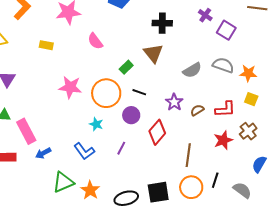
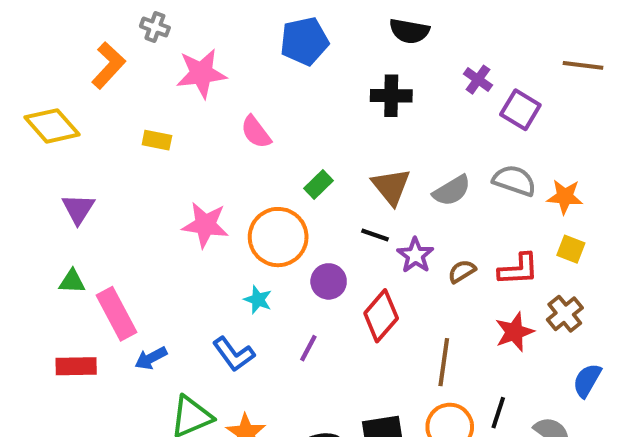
brown triangle: (153, 53) -> (391, 187), moved
black line: (139, 92) -> (375, 235), moved

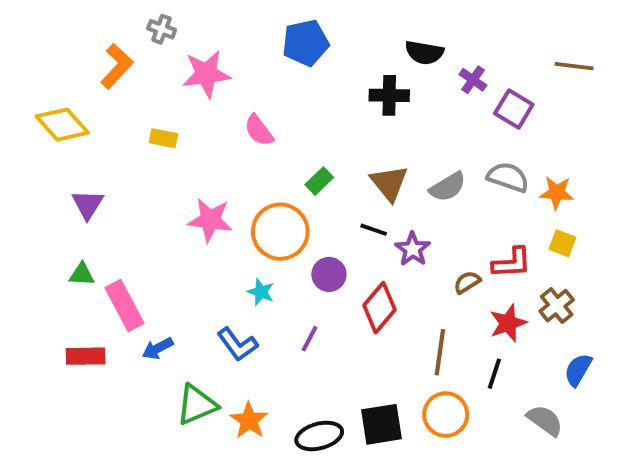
black semicircle: (409, 31) -> (424, 53), moved
brown semicircle: (462, 271) -> (467, 282), moved
black line: (498, 413) -> (494, 374), moved

